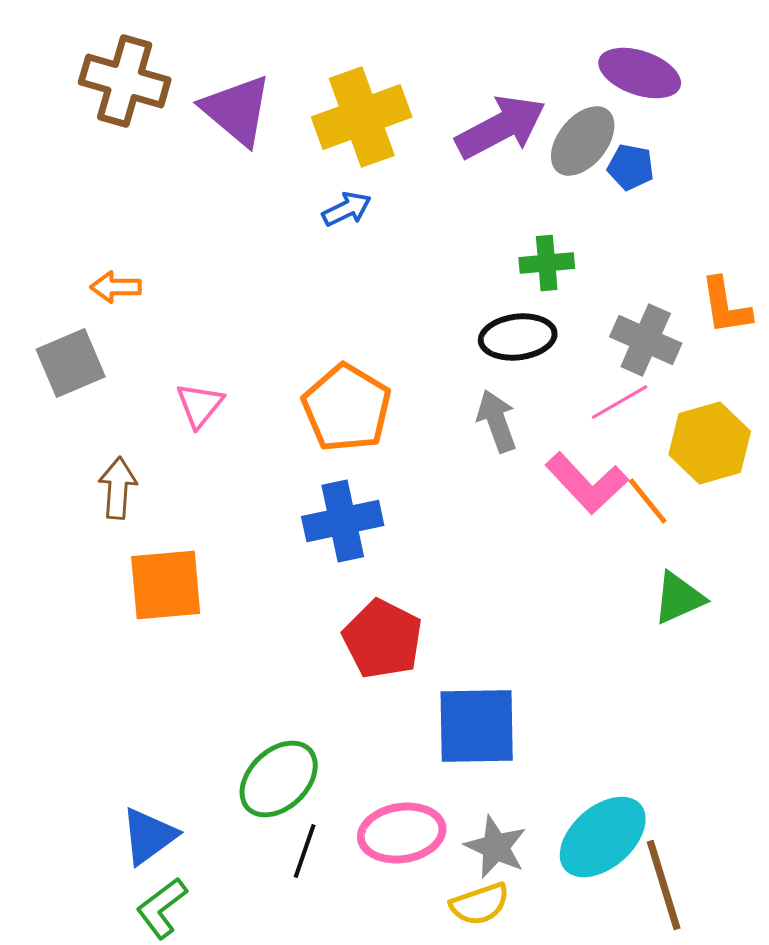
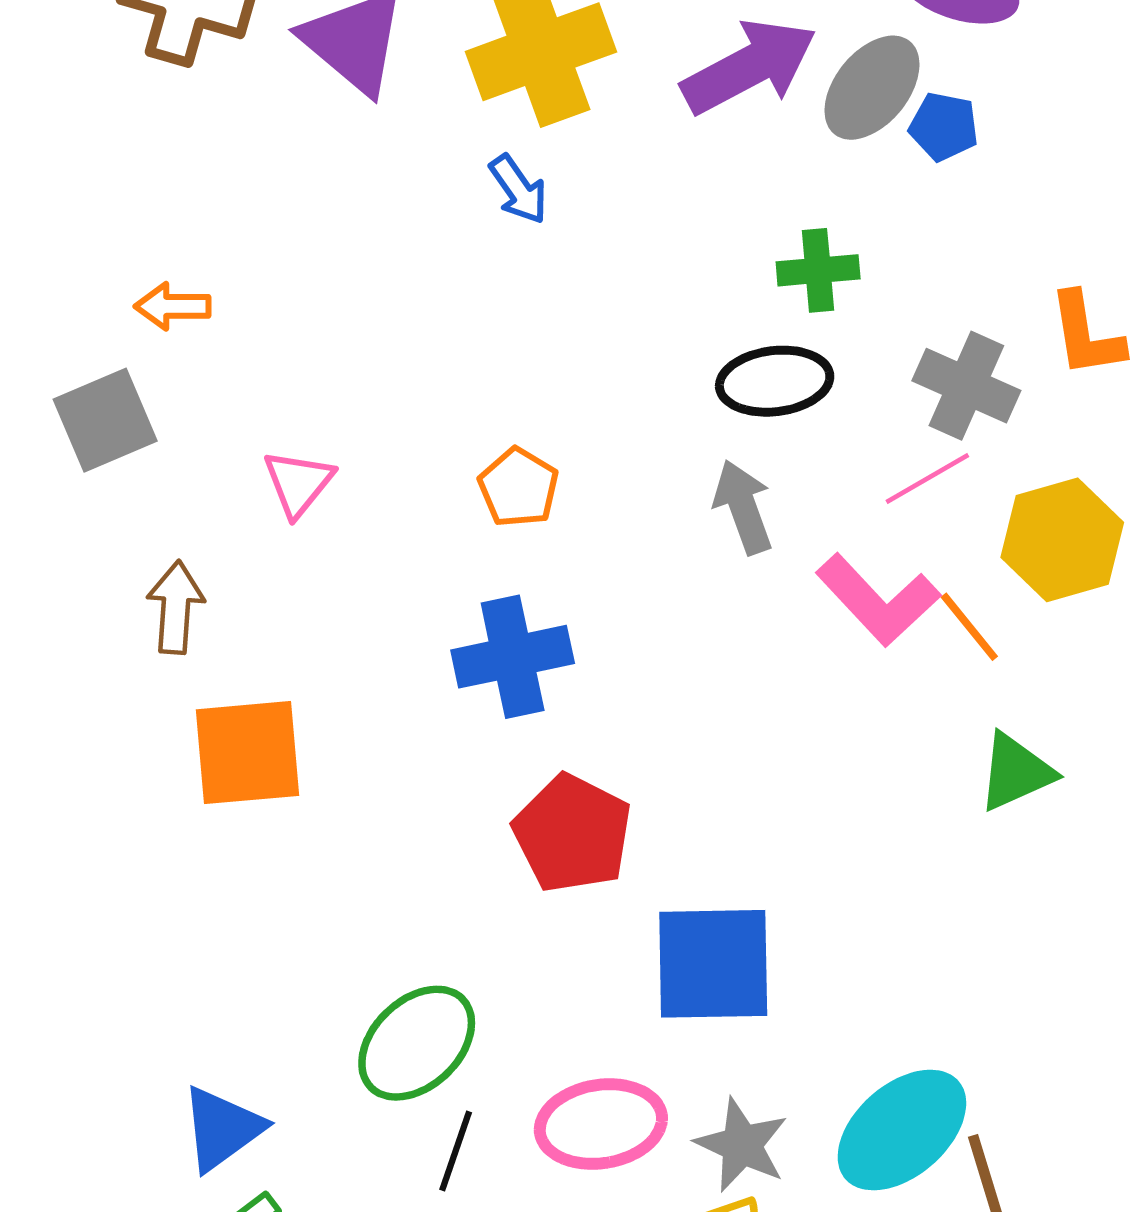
blue arrow: (347, 209) -> (519, 189), turned 81
orange pentagon: (347, 408) -> (519, 488), size x0.6

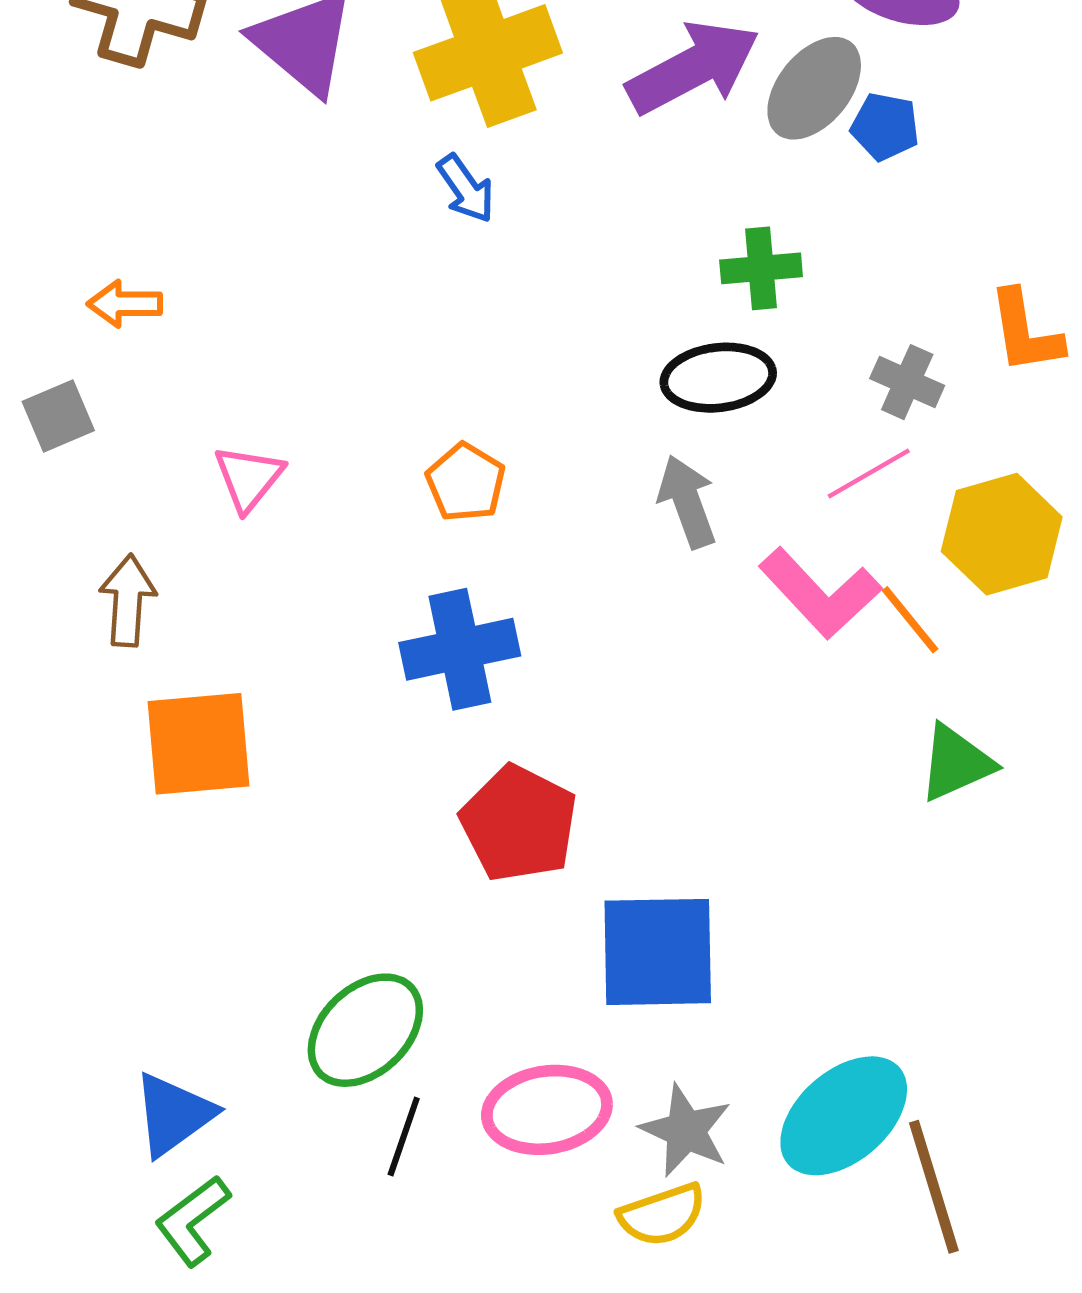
gray cross: (966, 386) -> (907, 382), size x0.7
gray square: (105, 420) -> (58, 416), size x0.7

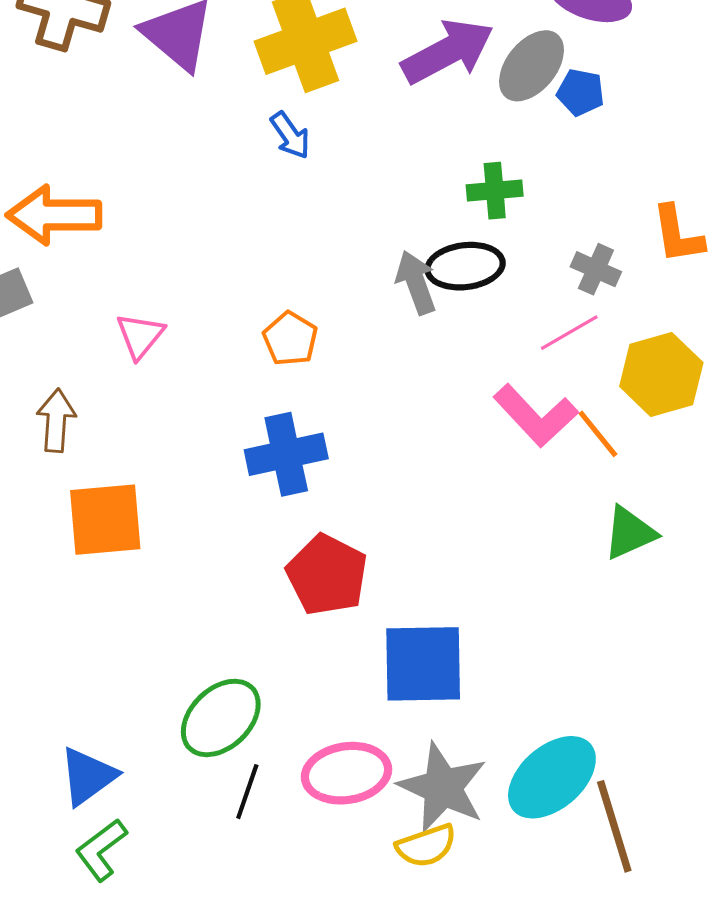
orange arrow: (125, 304) -> (54, 215), size x1.8
gray arrow: (687, 502) -> (416, 283), moved
gray star: (686, 1131) -> (443, 787), size x1.4

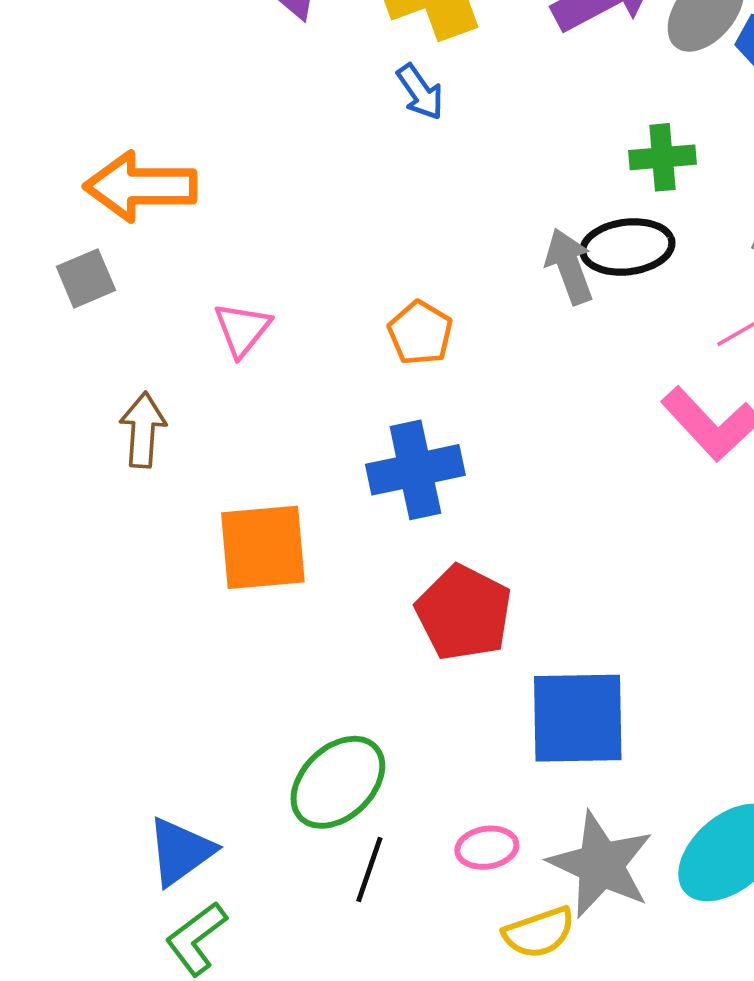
orange square: (105, 520) -> (263, 547), moved
pink ellipse: (346, 773) -> (487, 848), size x0.6
yellow semicircle: (426, 846) -> (539, 932), moved

